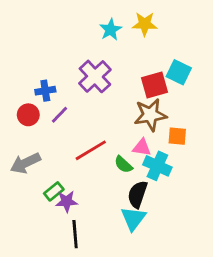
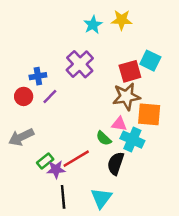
orange square: (177, 136) -> (149, 114), size x1.5
red line: (91, 150) -> (76, 159), moved
cyan triangle: (133, 218) -> (101, 198), moved

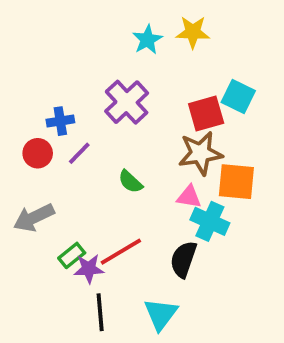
green semicircle: (104, 138) -> (130, 182), moved

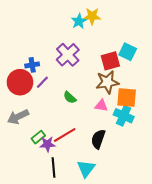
yellow star: (193, 32) -> (92, 16), moved
red circle: (38, 153) -> (20, 82), size x1.6
cyan cross: (210, 221) -> (124, 116), moved

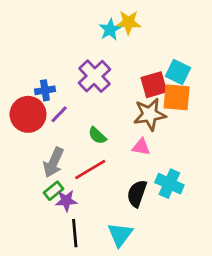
orange square: (127, 97) -> (177, 97), moved
cyan cross: (124, 116) -> (169, 184), moved
gray arrow: (18, 117) -> (53, 162), moved, turned -40
red line: (65, 135) -> (90, 170), moved

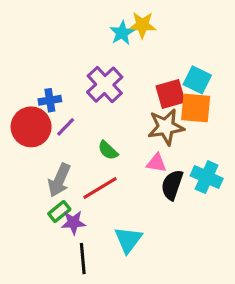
cyan cross: (169, 184) -> (207, 177), moved
black semicircle: (137, 194) -> (172, 185), moved
cyan triangle: (120, 235) -> (128, 240), moved

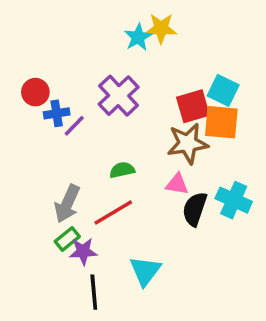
red circle: (31, 127) -> (35, 92), moved, size x0.6
purple line: (66, 127) -> (74, 126), moved
green semicircle: (108, 150) -> (122, 170), turned 125

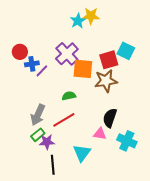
orange square: (221, 122) -> (83, 69), moved
pink triangle: (177, 184) -> (100, 134), moved
cyan cross: (234, 200) -> (127, 141), moved

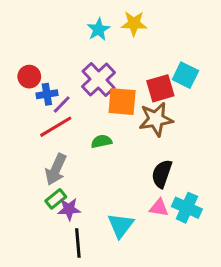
cyan star: (78, 21) -> (99, 29), moved
red line: (64, 120) -> (56, 127), moved
pink triangle: (100, 134) -> (159, 208), moved

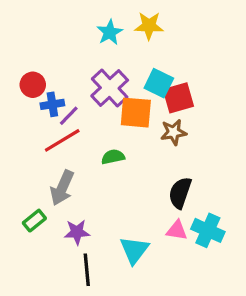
cyan square: (185, 75) -> (159, 83), moved
brown star: (156, 119) -> (174, 132), size x0.7
green rectangle: (56, 199) -> (34, 221), moved

